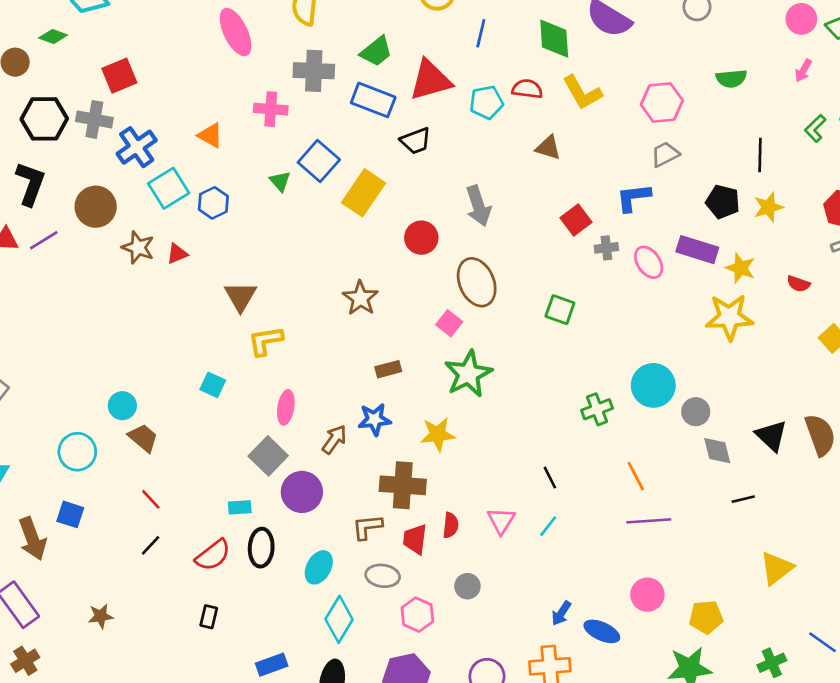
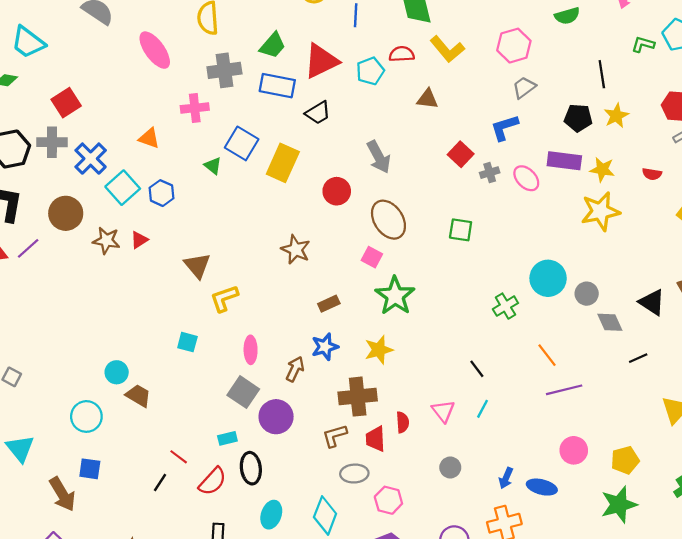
green L-shape: (815, 128) -> (643, 44), turned 70
red line: (151, 499) -> (179, 457), moved
cyan ellipse: (319, 567) -> (271, 515), moved
gray circle: (467, 586) -> (450, 467), moved

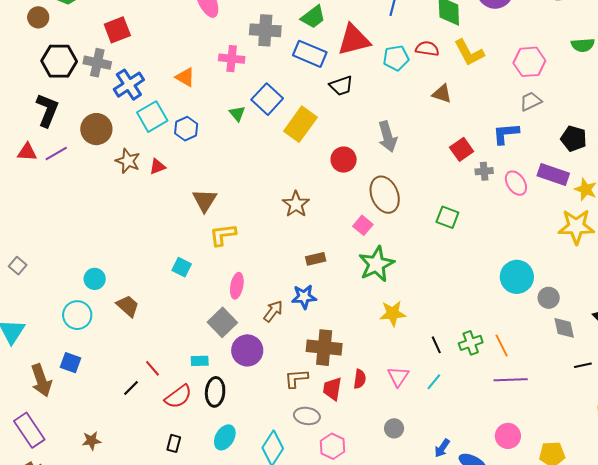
green cross: (505, 306) -> (471, 343), moved
yellow star: (379, 350) -> (393, 313), moved
cyan circle: (117, 372) -> (95, 279), moved

